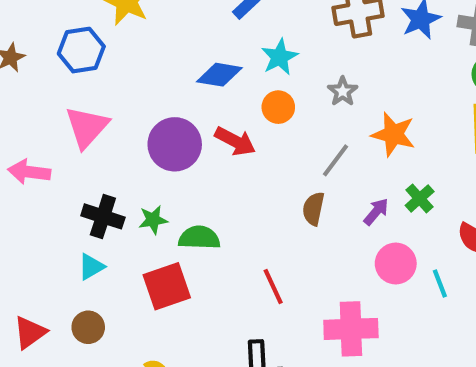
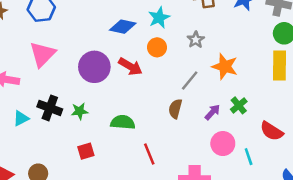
green semicircle: (199, 238) -> (123, 122), moved
cyan triangle: (91, 267) -> (21, 118), moved
red square: (167, 286) -> (86, 151), size x0.6

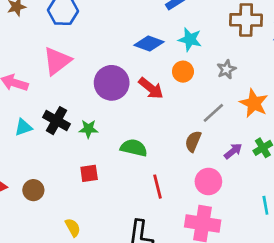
cyan star: (159, 18) -> (190, 39), turned 30
pink circle: (223, 144) -> (208, 181), moved

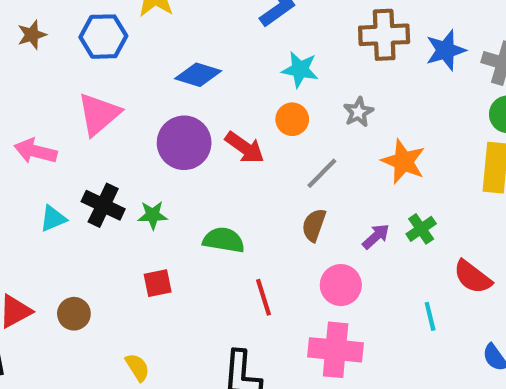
blue diamond: (149, 43) -> (198, 75), moved
gray line: (213, 113) -> (322, 173), moved

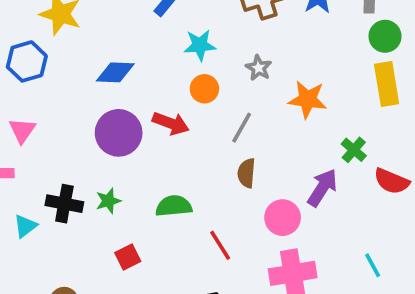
pink triangle: (99, 114) -> (22, 130), moved, size x0.7
green cross: (421, 229) -> (354, 150), moved
purple arrow: (376, 236) -> (322, 188), moved, size x1.5
cyan line: (430, 316) -> (373, 265), moved

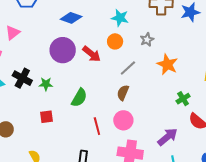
purple arrow: (322, 188) -> (168, 137), moved
green semicircle: (174, 206) -> (79, 98), turned 108
pink circle: (283, 218) -> (123, 120), moved

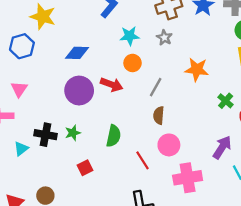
gray star: (147, 40) -> (164, 38), moved

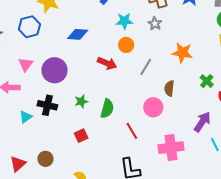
purple circle: (79, 91) -> (55, 70), moved
brown semicircle: (159, 115) -> (169, 88), moved
green star: (73, 133) -> (81, 101), moved
pink circle: (169, 145) -> (153, 107), moved

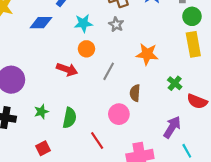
blue diamond: (78, 34) -> (41, 23), moved

